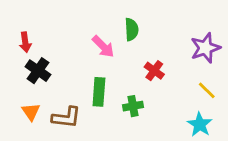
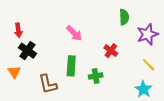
green semicircle: (132, 29) -> (124, 17), moved
orange triangle: (31, 112) -> (14, 72), moved
brown L-shape: (66, 117) -> (48, 84), turned 70

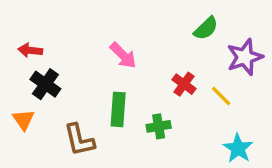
green semicircle: (124, 17) -> (206, 28), turned 49
red arrow: (18, 30) -> (30, 50), turned 104
yellow line: (149, 65) -> (221, 96), moved

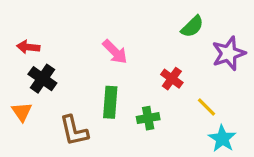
yellow line: (221, 96) -> (207, 107), moved

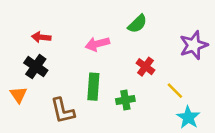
green semicircle: (192, 27) -> (137, 24), moved
red arrow: (28, 47) -> (41, 37), moved
pink arrow: (115, 52) -> (97, 44), turned 120

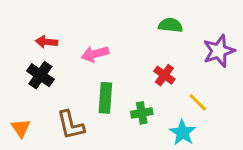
green semicircle: (137, 24) -> (170, 25), moved, turned -130
pink arrow: (97, 44) -> (95, 54), moved
orange triangle: (18, 95) -> (21, 128), moved
cyan star: (188, 117) -> (183, 133), moved

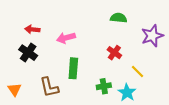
green cross: (142, 113) -> (104, 86), moved

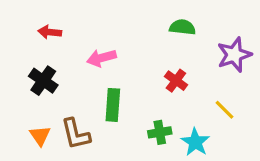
red arrow: (32, 29) -> (50, 32), moved
yellow line: (137, 72) -> (224, 110), moved
orange triangle: (14, 89) -> (40, 136), moved

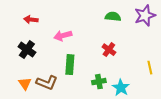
purple star: (234, 55) -> (145, 16), moved
yellow line: (224, 110) -> (150, 68), moved, turned 32
brown L-shape: (76, 134) -> (47, 83), turned -55

